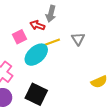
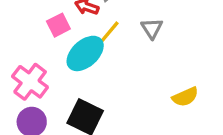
yellow line: (50, 43) -> (107, 35), turned -30

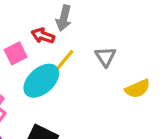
yellow semicircle: (185, 97) -> (138, 89), moved

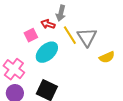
gray triangle: (105, 57) -> (87, 37), size x1.5
yellow line: (62, 63) -> (70, 35), moved, turned -72

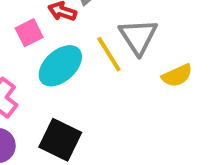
yellow line: (70, 35) -> (109, 54), moved

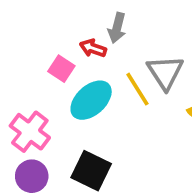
pink square: (29, 33) -> (61, 69), turned -30

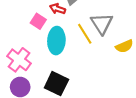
cyan ellipse: (91, 100) -> (56, 41), turned -45

